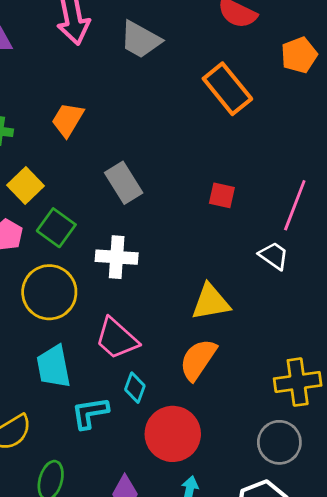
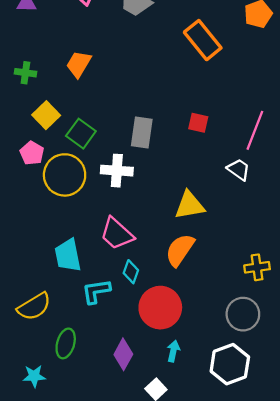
gray rectangle: (124, 183) -> (142, 133), moved, turned 40
green square: (56, 228) -> (81, 134), moved
yellow circle: (49, 292) -> (65, 175), moved
yellow cross: (298, 382) -> (257, 267), size x0.7

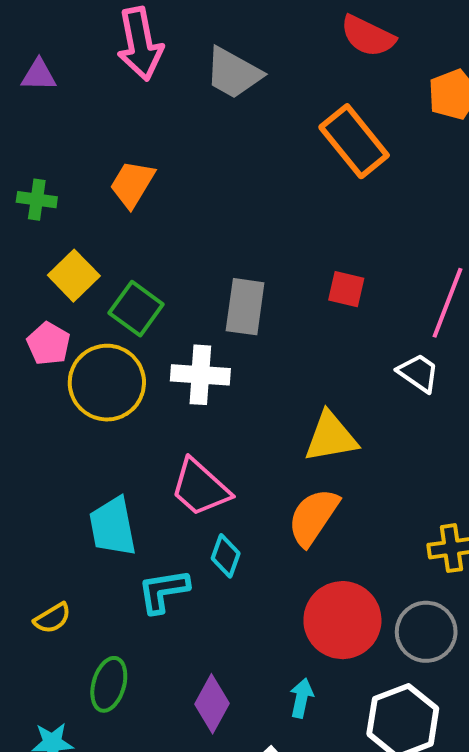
yellow semicircle: (34, 306) -> (52, 618), size x0.6
red circle: (160, 308) -> (342, 620), moved

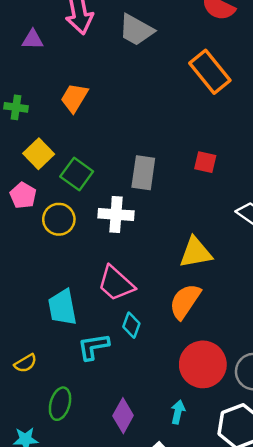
purple triangle: (39, 75) -> (33, 40), moved
yellow circle: (107, 383) -> (59, 219), size x0.7

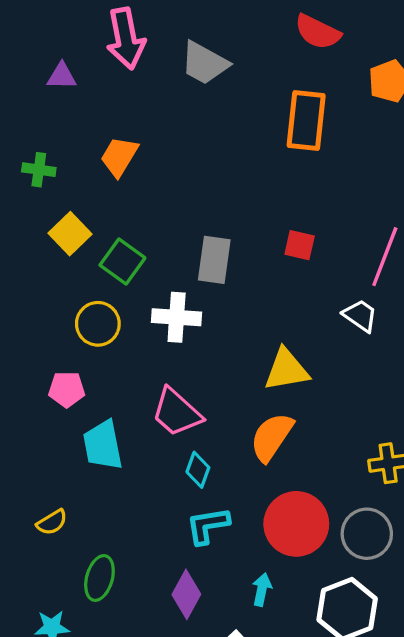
orange rectangle: (210, 72) -> (306, 120), turned 45
pink pentagon: (23, 195) -> (67, 389), moved, turned -30
cyan L-shape: (93, 347) -> (208, 526), moved

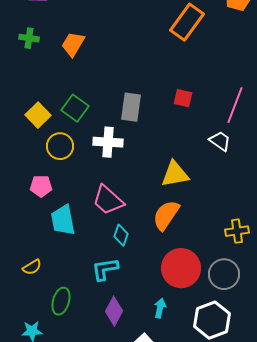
orange rectangle: (306, 120) -> (187, 22), turned 30
green cross: (39, 170) -> (29, 38), moved
yellow square: (70, 234) -> (38, 115), moved
cyan L-shape: (208, 526) -> (105, 269), moved

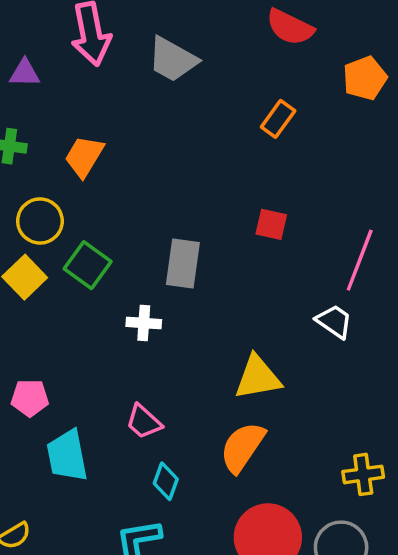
orange rectangle: (187, 22) -> (278, 119), size x0.6
red square: (183, 98) -> (271, 224), moved
white cross: (108, 142) -> (144, 323), size x0.7
yellow circle: (60, 146) -> (40, 221), moved
pink trapezoid: (108, 200) -> (144, 422), size x0.7

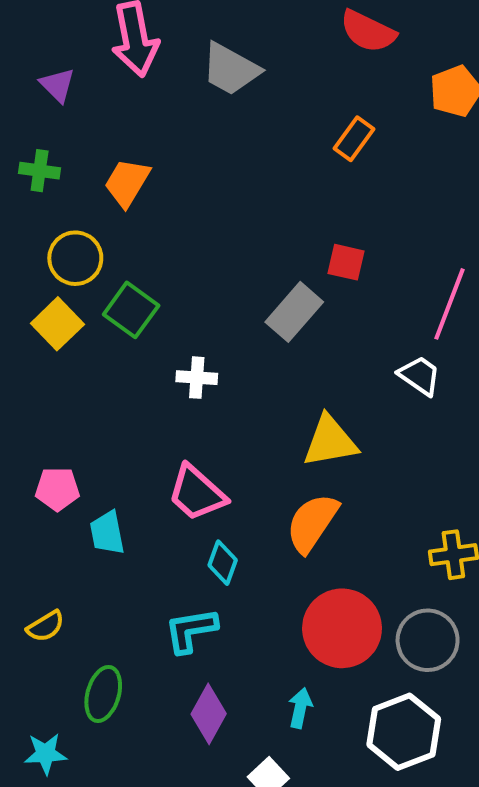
purple triangle: (25, 73) -> (57, 85), turned 44
gray rectangle: (183, 264) -> (294, 312), moved, turned 33
pink pentagon: (30, 398) -> (57, 489), moved
pink trapezoid: (144, 422) -> (197, 493), size x1.4
cyan trapezoid: (67, 456) -> (107, 533), size x0.7

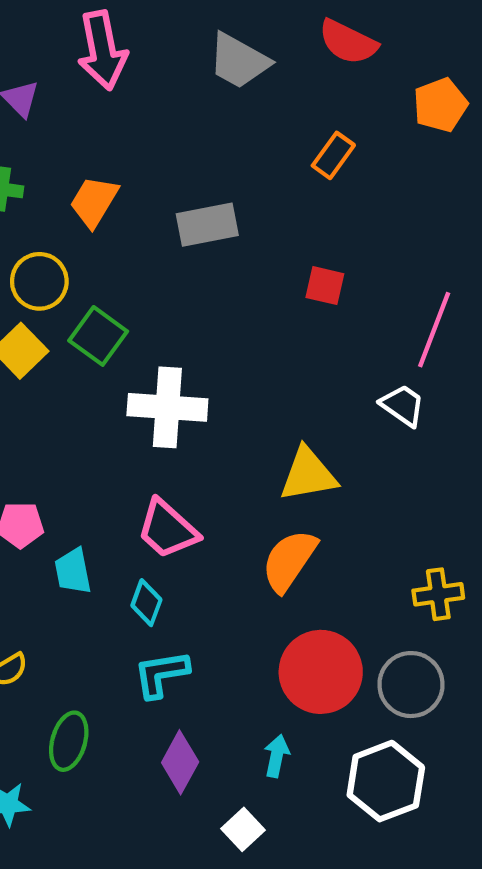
gray trapezoid: (231, 69) -> (239, 61), moved
gray rectangle: (294, 312) -> (207, 225), moved, turned 38
white cross: (197, 378) -> (167, 407), size x1.8
cyan diamond: (223, 563) -> (146, 603), moved

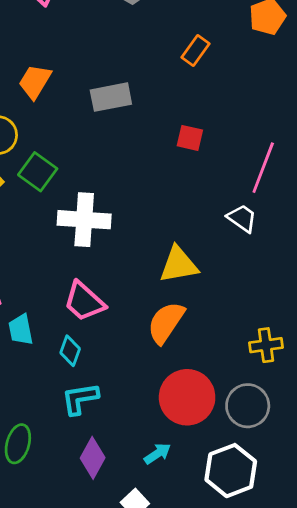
cyan arrow: (277, 756) -> (157, 454), turned 44

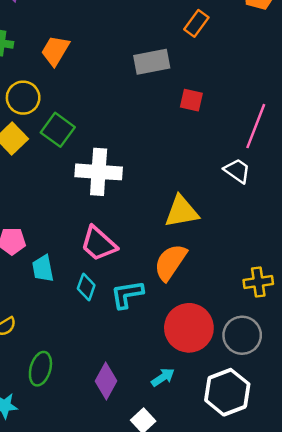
gray rectangle: (111, 97) -> (152, 62), moved
cyan L-shape: (80, 399) -> (127, 294), moved

